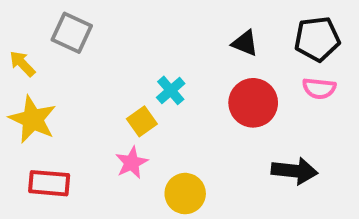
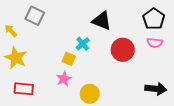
black pentagon: (317, 39) -> (154, 19), turned -30
black triangle: (245, 43) -> (102, 21), moved, size x1.5
yellow square: (142, 121) -> (69, 59), turned -32
black arrow: (294, 171) -> (156, 89), moved

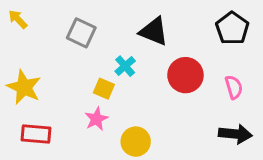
gray square: (35, 16) -> (81, 33), moved
yellow arrow: (11, 31) -> (18, 19), moved
pink semicircle: (155, 43) -> (234, 87), moved, turned -112

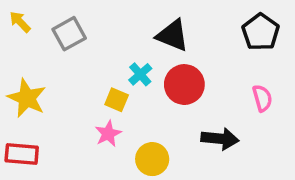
gray square: (81, 33) -> (69, 34), moved, turned 36
red circle: (185, 75) -> (184, 85), moved
red rectangle: (36, 134) -> (22, 154), moved
black arrow: (235, 134) -> (220, 139), moved

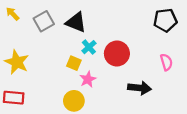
black pentagon: (261, 32) -> (165, 20), turned 30
black triangle: (172, 35) -> (76, 22), moved
pink star: (108, 134) -> (88, 79), moved
yellow circle: (152, 159) -> (74, 101), moved

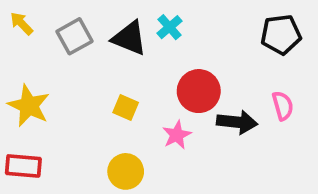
cyan cross: (89, 47) -> (170, 27), moved
pink star: (88, 79) -> (177, 135), moved
black arrow: (139, 88) -> (237, 122), moved

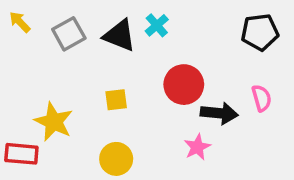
yellow star: (29, 106) -> (54, 122), moved
yellow square: (126, 108) -> (116, 100), turned -30
pink star: (177, 135) -> (197, 147), moved

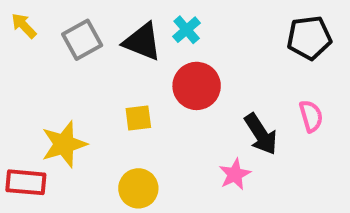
red circle: (184, 85) -> (197, 86), moved
black arrow: (219, 113) -> (261, 134), turned 51
yellow star: (54, 122) -> (64, 144), turned 30

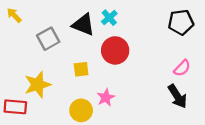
gray square: (82, 40) -> (48, 39), moved
pink semicircle: (311, 116) -> (182, 68), turned 60
black arrow: (261, 134) -> (177, 96), moved
pink star: (235, 174) -> (106, 97), moved

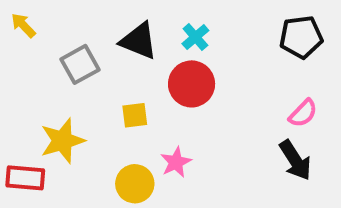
cyan cross: (109, 18) -> (195, 37), moved

